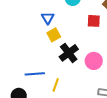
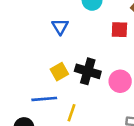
yellow square: (54, 35) -> (59, 72), moved
black cross: (69, 53) -> (88, 71), turned -36

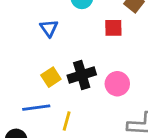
black cross: (88, 71) -> (82, 75), turned -30

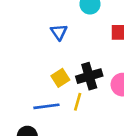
yellow line: (67, 121) -> (78, 102), moved

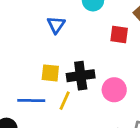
yellow square: (60, 78) -> (50, 73), turned 30

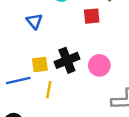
blue line: (31, 100) -> (18, 80), moved
yellow line: (65, 101) -> (49, 90), moved

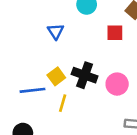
black cross: (67, 60) -> (85, 75), turned 35
yellow square: (40, 65) -> (56, 76), turned -35

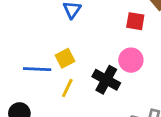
black cross: (85, 75) -> (106, 80), moved
pink circle: (117, 84) -> (131, 60), moved

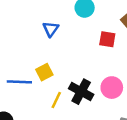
pink circle: (131, 60) -> (112, 88), moved
yellow line: (67, 88) -> (56, 100), moved

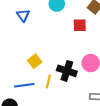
blue triangle: (51, 29) -> (23, 15), moved
blue line: (19, 82) -> (24, 85), moved

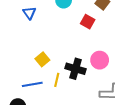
red square: (80, 25) -> (88, 22), turned 32

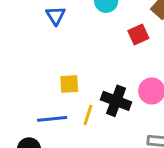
red square: (88, 22) -> (138, 34), turned 32
yellow square: (42, 59) -> (69, 84), turned 32

